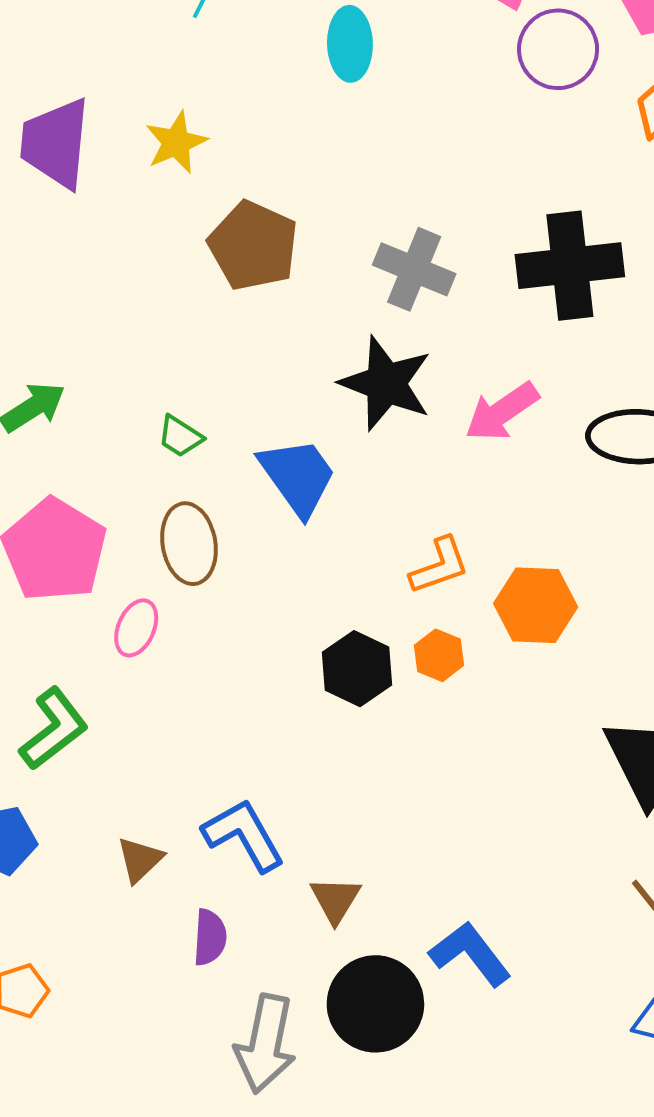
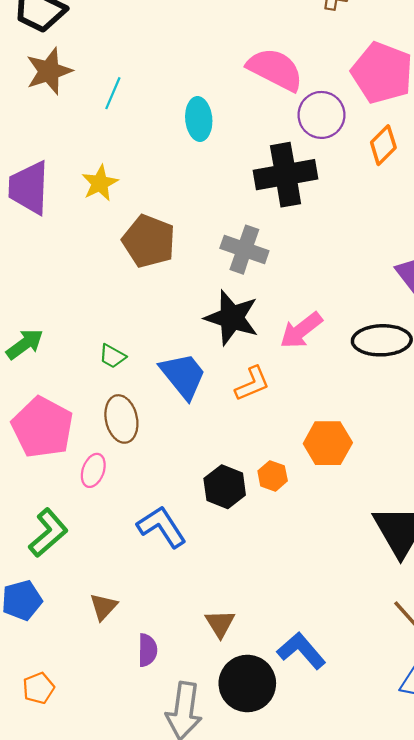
black cross: (570, 266) -> (286, 175), moved
orange L-shape: (439, 566) -> (252, 384), moved
blue L-shape: (244, 835) -> (162, 527), moved

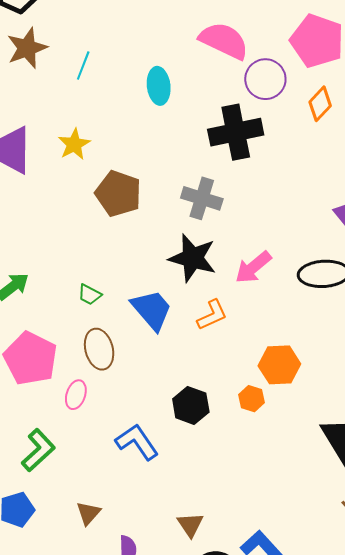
orange hexagon: (273, 476) -> (251, 399), moved

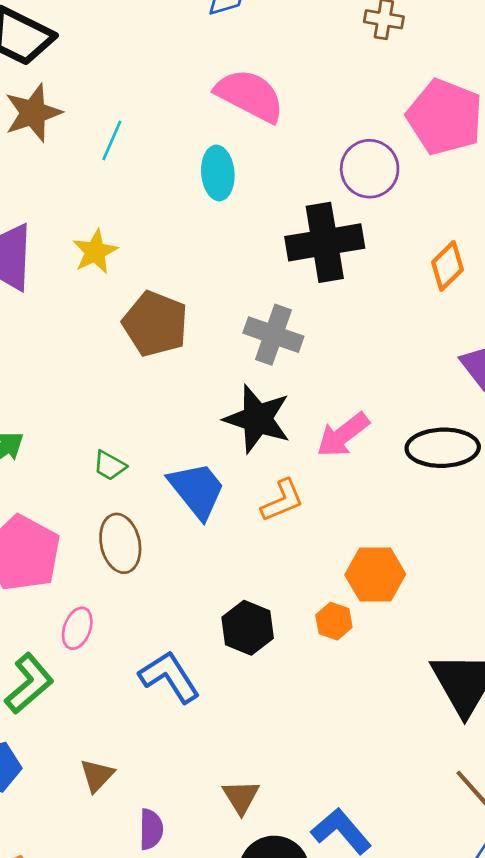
pink semicircle: (224, 41) -> (250, 95), moved
orange diamond: (320, 104) -> (448, 266), moved
pink ellipse: (76, 395) -> (77, 628), moved

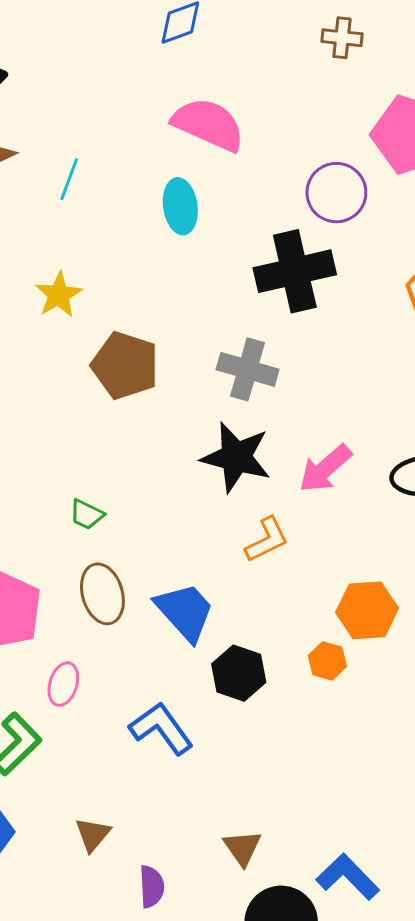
blue trapezoid: (197, 490) -> (185, 612), moved

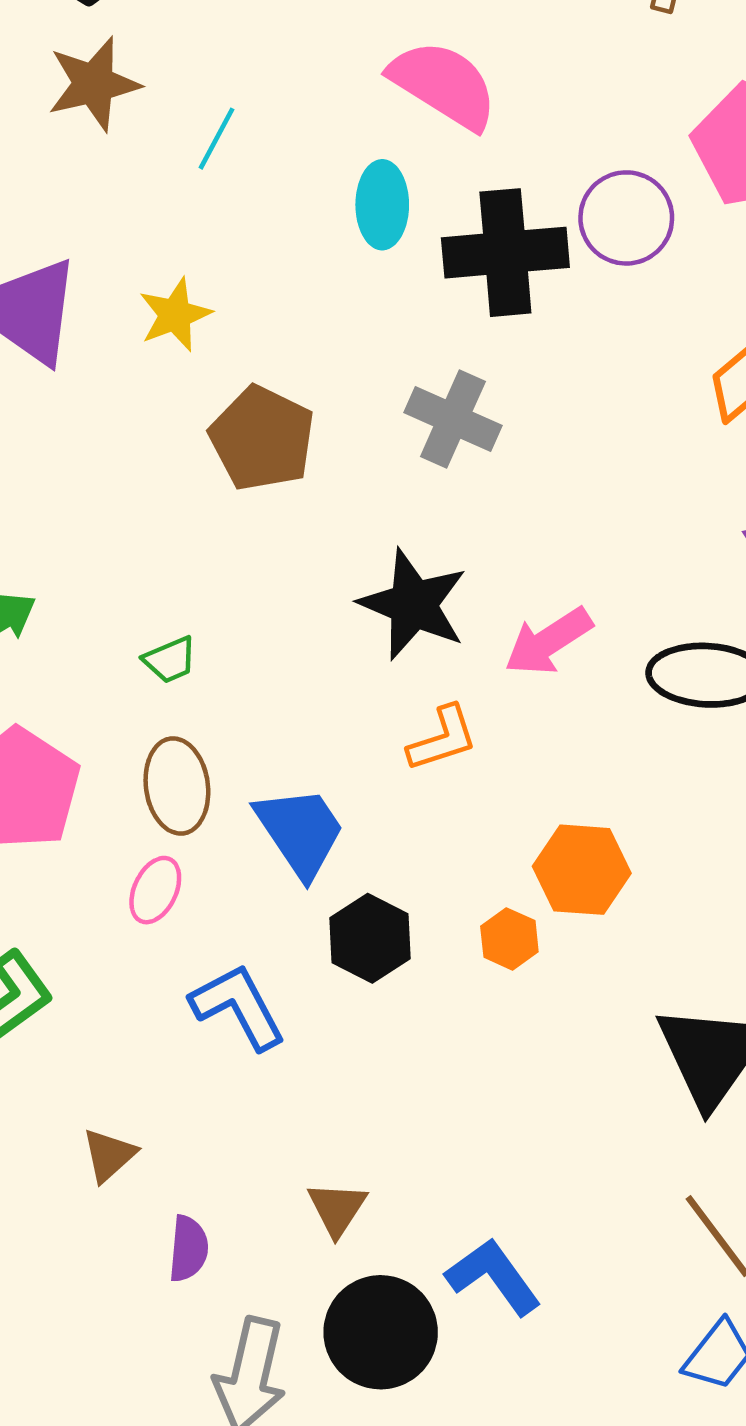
black cross: (295, 271) -> (505, 253), moved
gray cross: (248, 369) -> (453, 419), moved
green trapezoid: (87, 514) -> (170, 660), turned -57
pink ellipse: (63, 684) -> (155, 890), moved

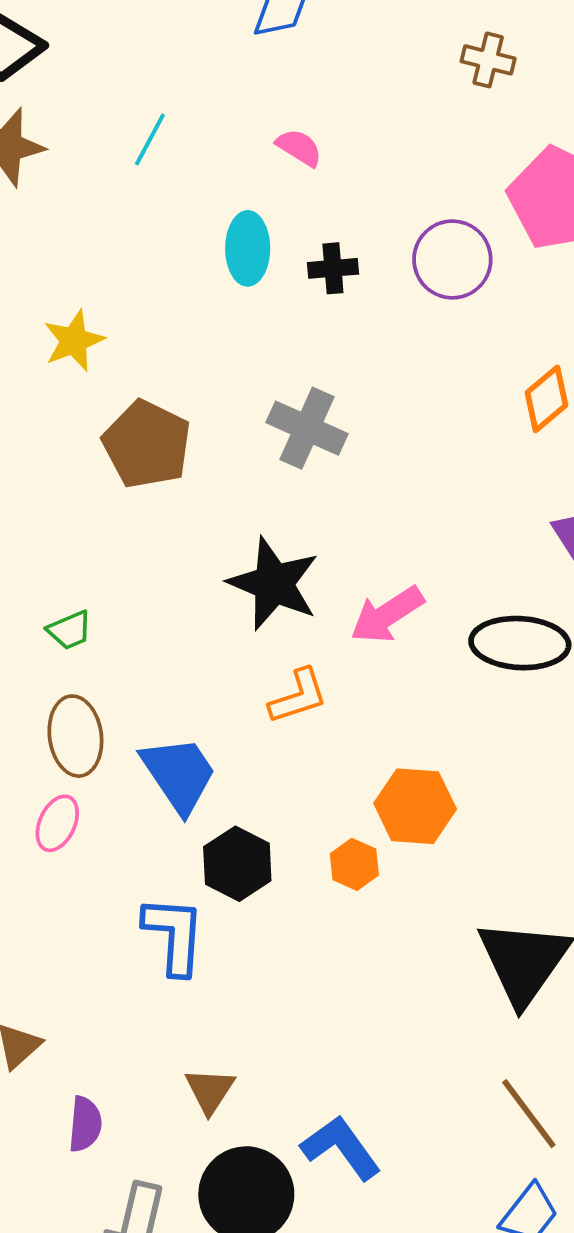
pink semicircle: (444, 85) -> (299, 148), size x0.5
cyan line: (217, 139) -> (150, 139), moved
black cross: (505, 253) -> (333, 268), moved, size x0.5
blue L-shape: (238, 1007) -> (174, 935), moved, turned 32

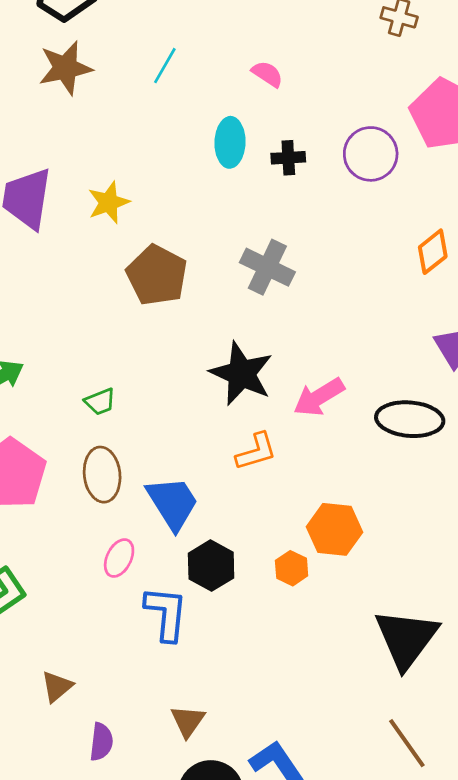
pink ellipse: (57, 823) -> (119, 558), moved

